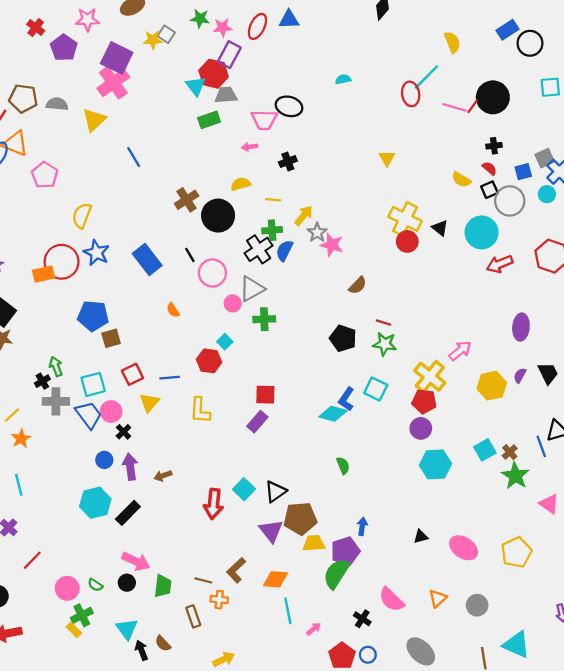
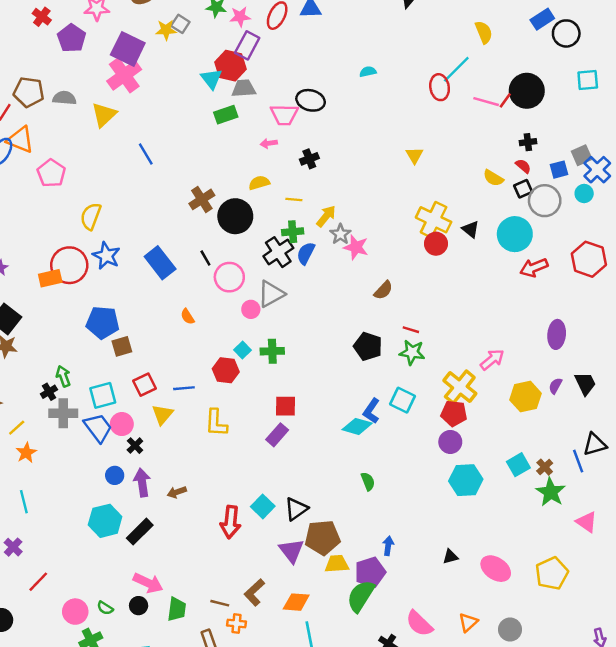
green cross: (264, 319) -> (272, 351), moved

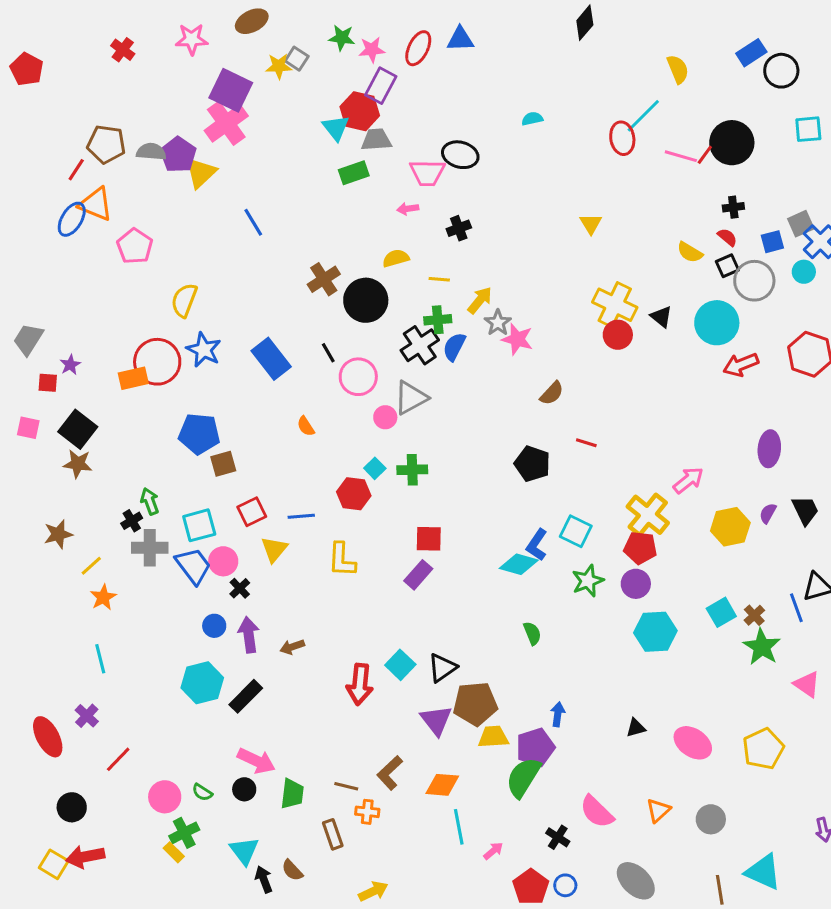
purple pentagon: (72, 38) -> (178, 155), moved
green star: (412, 352) -> (588, 581), moved, turned -30

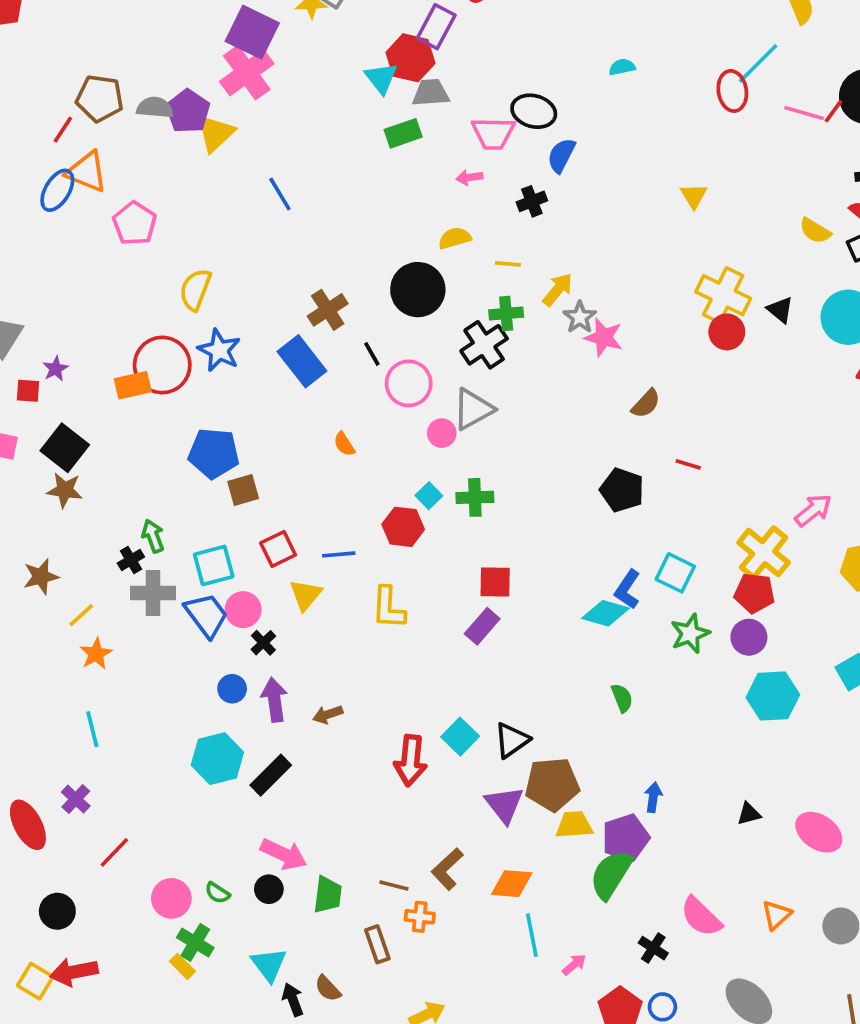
brown cross: (324, 279) -> (328, 310), moved
blue semicircle: (454, 347) -> (561, 155), moved
green cross: (184, 833) -> (195, 943), turned -32

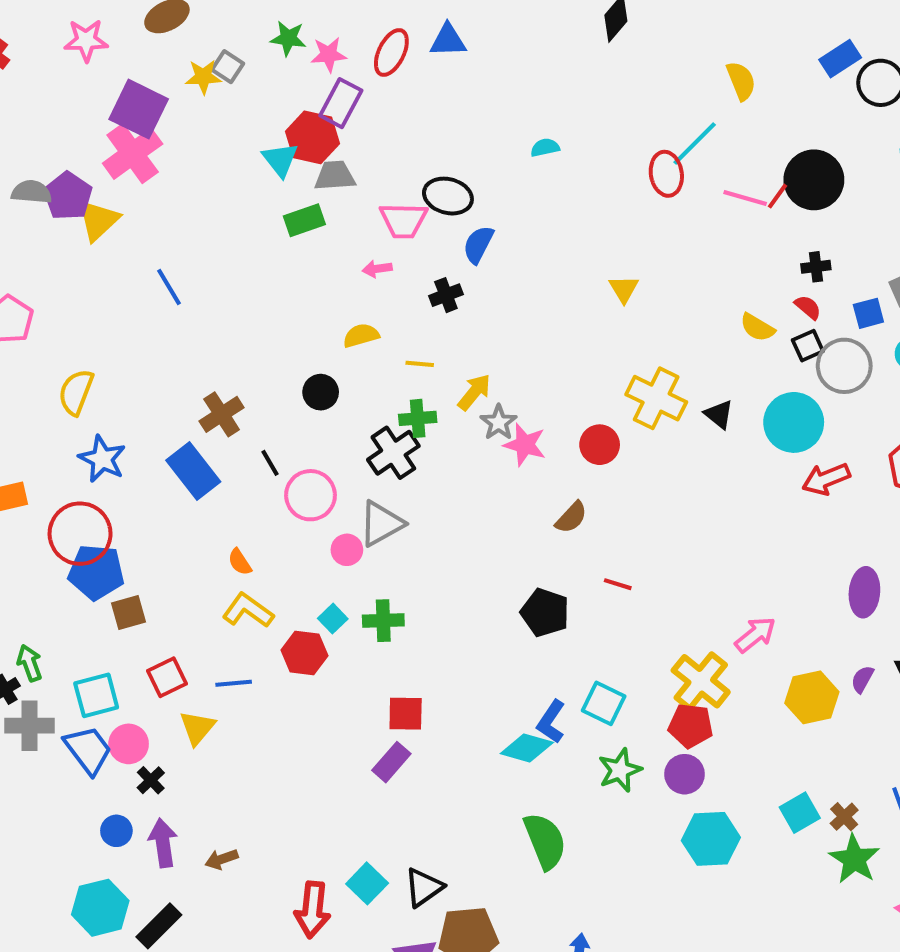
black circle: (418, 290) -> (321, 392), size x0.6
red circle: (727, 332) -> (600, 445), moved
red circle: (162, 365) -> (80, 534), moved
yellow L-shape: (388, 608) -> (248, 610), moved, turned 123
green semicircle: (622, 698) -> (545, 841), size x1.8

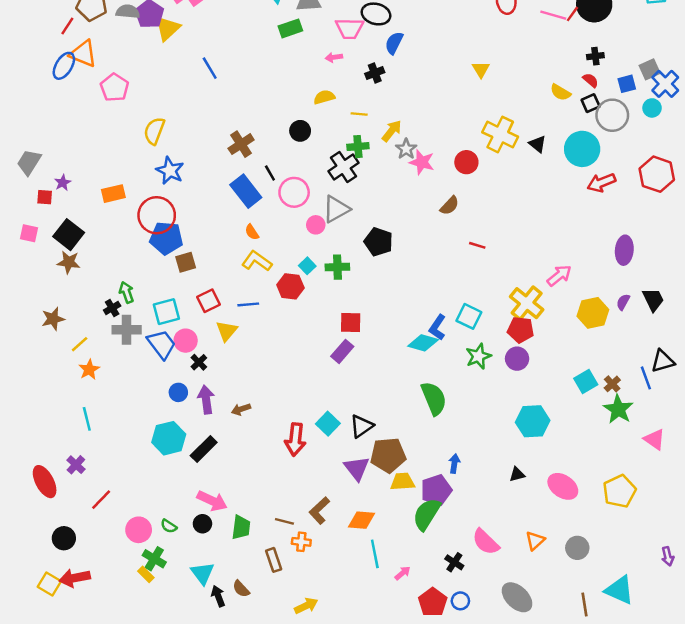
blue rectangle: (193, 471) -> (246, 191), moved
black pentagon: (545, 612) -> (378, 242), moved
cyan hexagon: (711, 839) -> (533, 421), moved

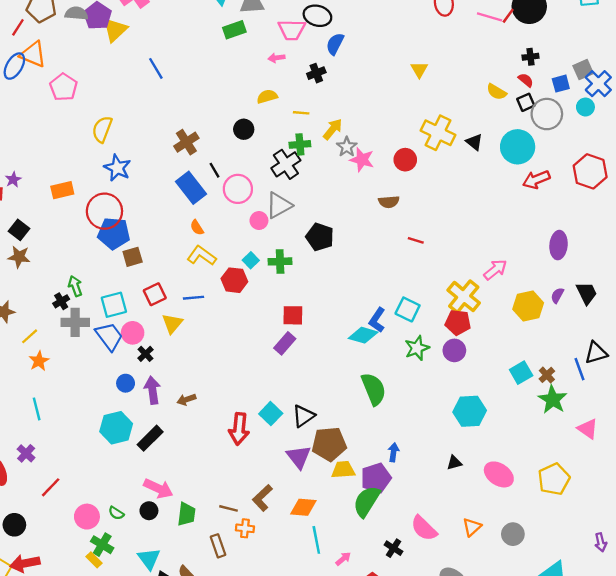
brown semicircle: (450, 206) -> (389, 202), turned 42
black square: (69, 235) -> (19, 230), size x0.7

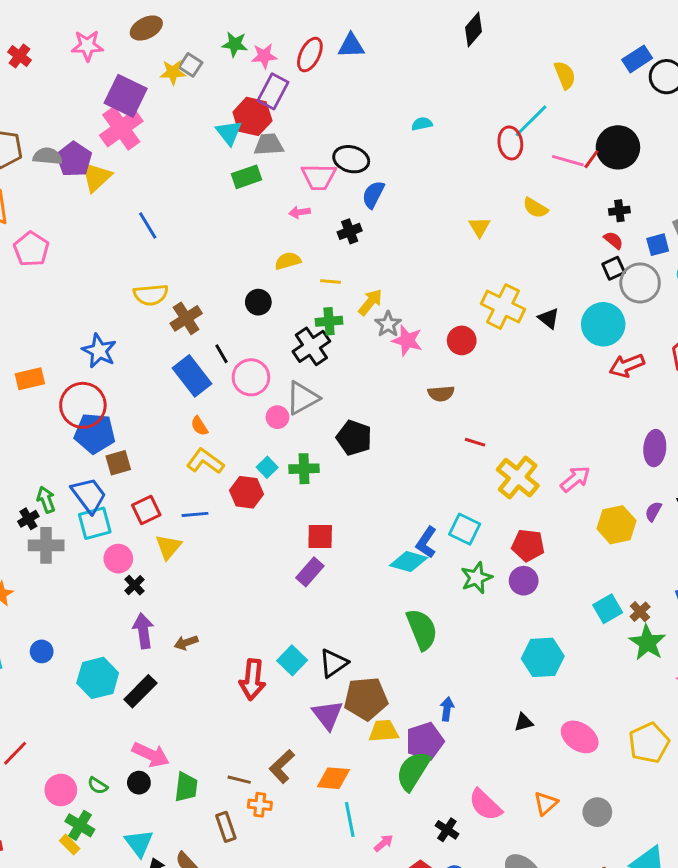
yellow semicircle: (496, 92) -> (535, 208), moved
yellow semicircle: (102, 129) -> (151, 295), moved, turned -116
yellow cross: (464, 297) -> (518, 478), moved
blue trapezoid: (109, 336) -> (89, 495), moved
blue circle: (126, 383) -> (42, 651), moved

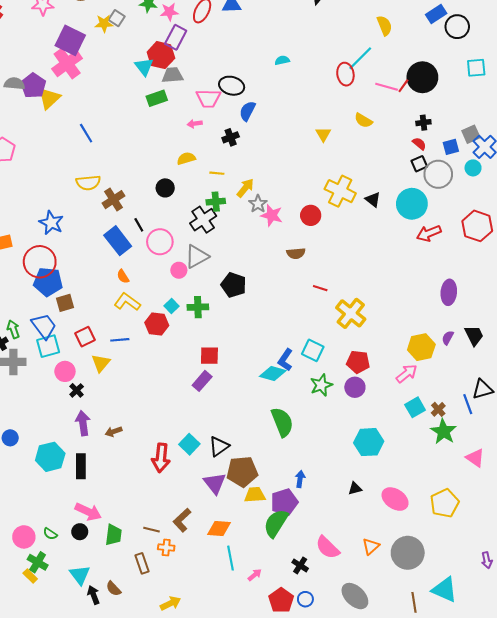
pink arrow: (575, 479) -> (407, 374), moved
black rectangle: (140, 691) -> (81, 466), turned -45
gray circle: (597, 812) -> (408, 553), size x1.6

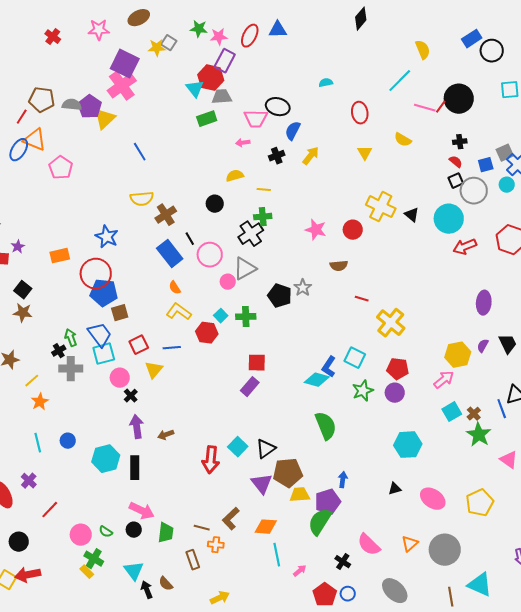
red ellipse: (345, 74) -> (360, 113), moved
yellow arrow: (245, 188) -> (311, 156), moved
gray star: (258, 204) -> (303, 288), moved

